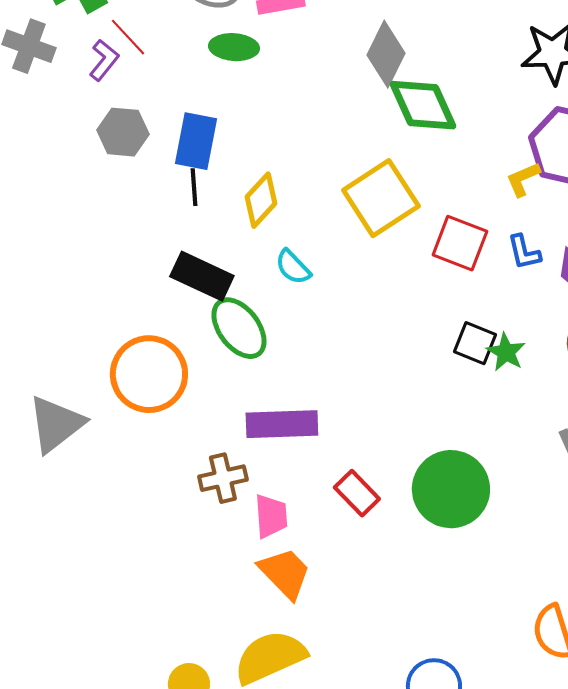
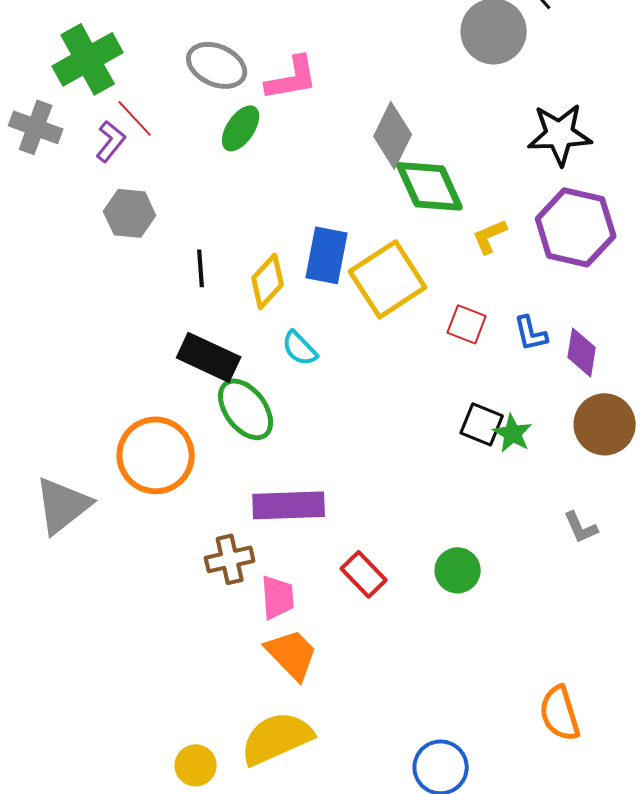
green ellipse: (234, 47) -> (241, 128), turned -60
blue rectangle: (196, 141) -> (327, 255), moved
yellow L-shape: (523, 179) -> (490, 236), moved
red square: (460, 243) -> (467, 324), size x0.7
green circle: (451, 489) -> (458, 570), size x0.6

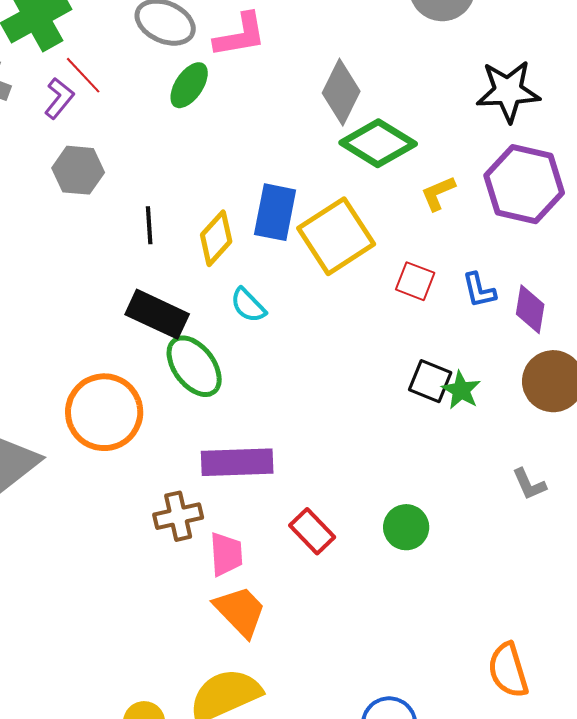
green diamond: (430, 186) -> (378, 143), turned -34

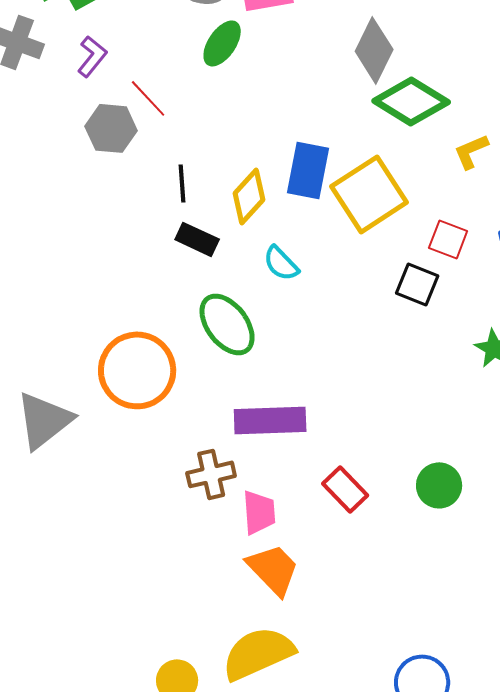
red line: (83, 75) -> (148, 98), moved
black rectangle: (157, 314) -> (197, 239), moved, size x0.7
black square: (430, 381) -> (417, 284), moved

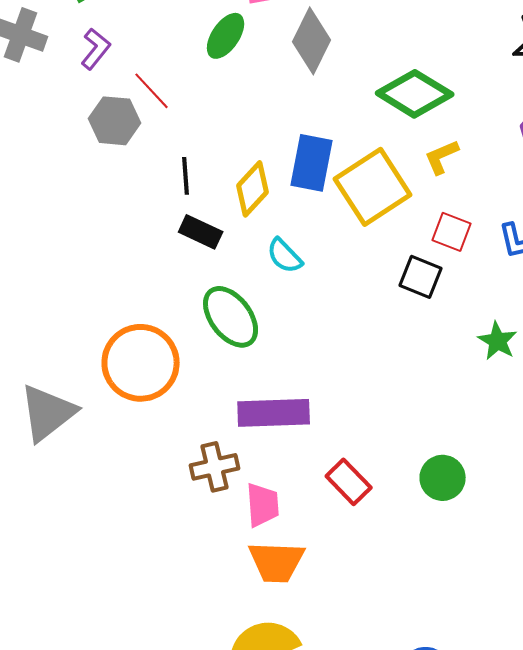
gray diamond: (374, 50) -> (312, 41), moved
yellow L-shape: (471, 151) -> (442, 157), moved
orange trapezoid: (273, 569) -> (277, 562), turned 136

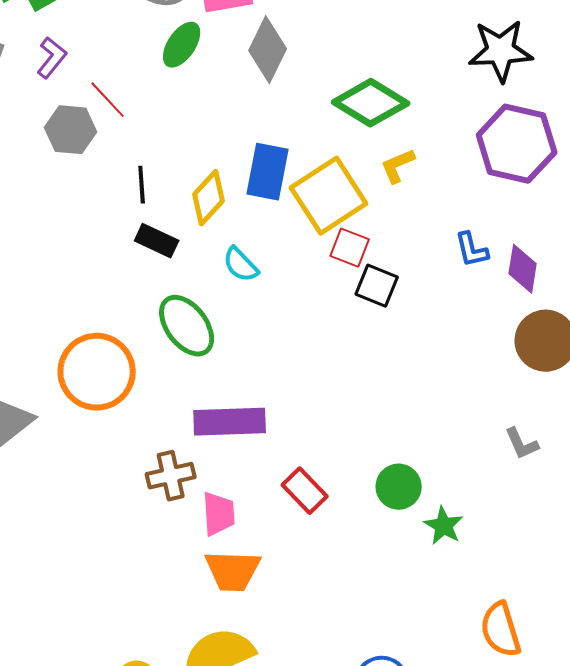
red square: (452, 232) -> (350, 248), moved
green star: (498, 341) -> (444, 526), moved

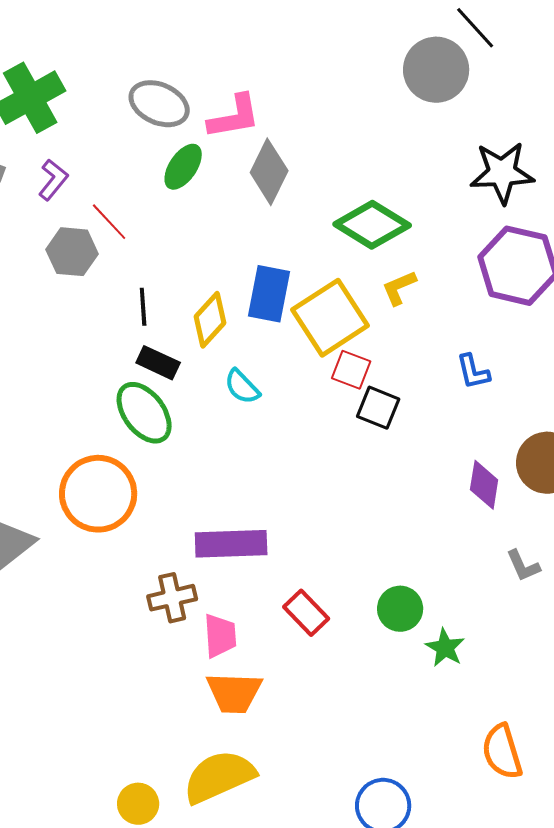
purple diamond: (523, 269) -> (484, 485), moved
green ellipse: (187, 326) -> (144, 413), moved

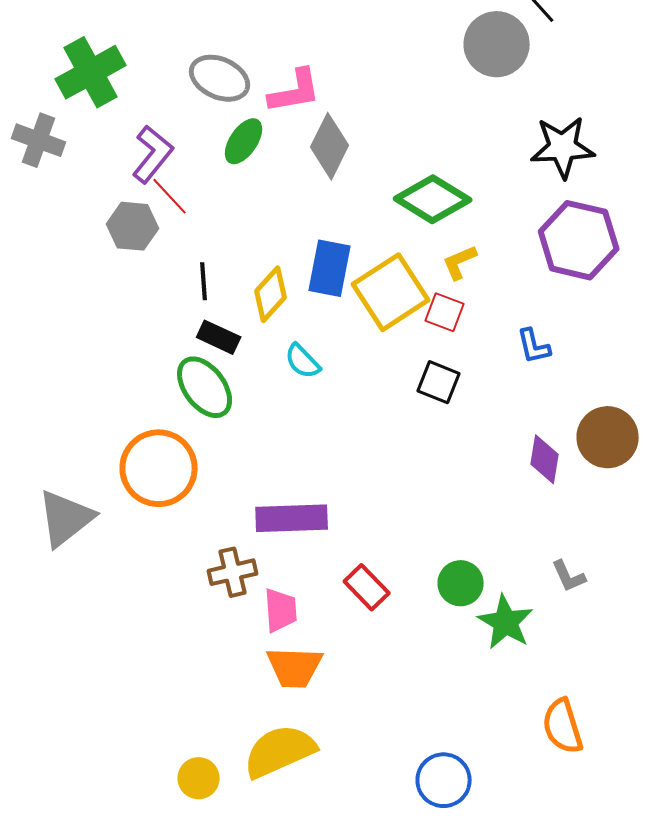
purple L-shape: (53, 180) -> (153, 154), moved, size x1.4
red square: (351, 370) -> (445, 312), moved
gray L-shape: (523, 566) -> (569, 576), moved
green star: (445, 648) -> (506, 622), size x1.4

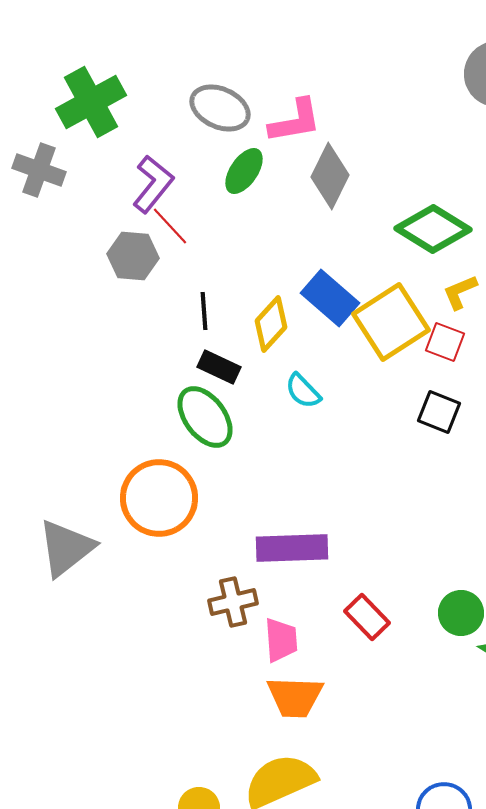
blue rectangle: (330, 268) -> (330, 298), turned -60

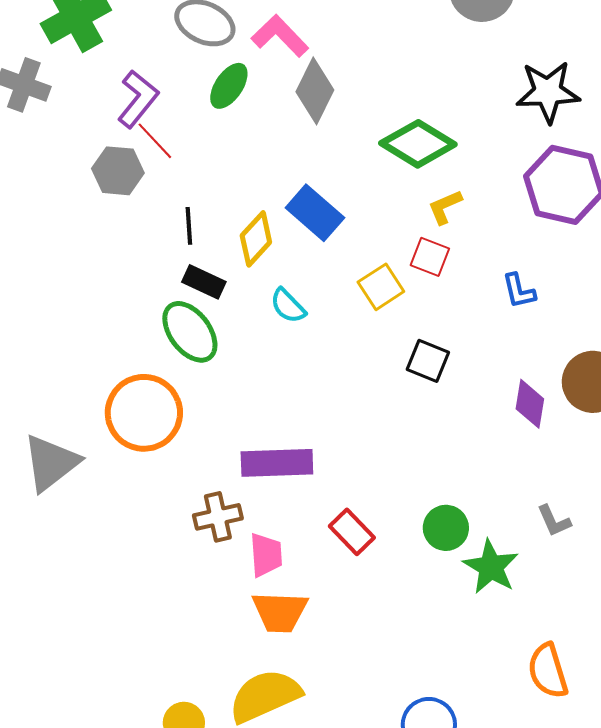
pink L-shape: (295, 121) -> (280, 36), turned -124
yellow square: (391, 322) -> (381, 287), moved, size x0.6
black square: (439, 412) -> (428, 361), moved

